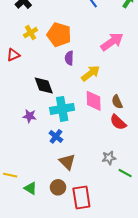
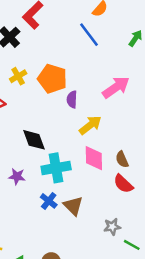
purple semicircle: (69, 58) -> (72, 99), moved
brown triangle: (67, 162) -> (73, 206), moved

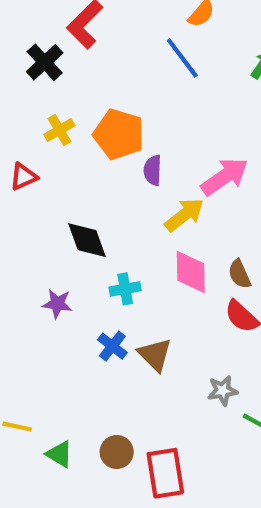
pink arrow: (116, 87) -> (225, 177), moved
cyan cross: (56, 168) -> (125, 289), size x0.6

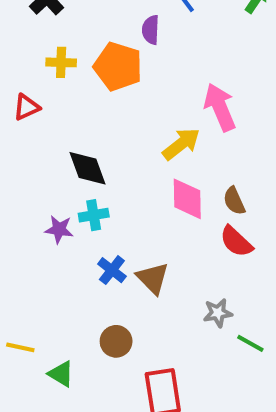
yellow cross: (59, 130) -> (61, 62), turned 32
purple semicircle: (153, 170) -> (151, 30), moved
pink arrow: (225, 177) -> (220, 107), turned -78
cyan cross: (125, 289) -> (94, 215), moved
brown circle: (117, 452) -> (116, 341), moved

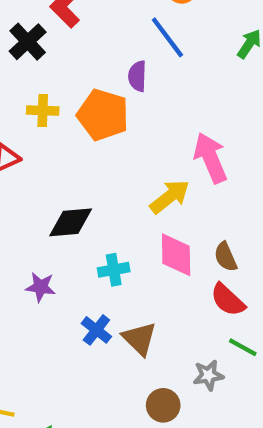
black diamond: (88, 168) -> (71, 222), turned -75
cyan cross: (94, 215) -> (114, 270), moved
brown circle: (116, 341) -> (163, 405), moved
green line: (250, 343) -> (243, 347), moved

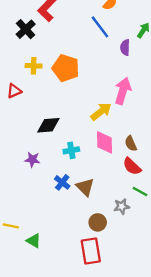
purple semicircle: (137, 76) -> (125, 47), moved
pink arrow: (211, 158) -> (123, 91), turned 40

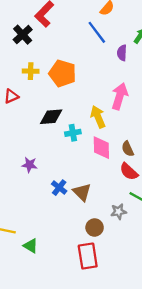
yellow arrow: (101, 112) -> (98, 117), turned -75
black diamond: (48, 125) -> (51, 117), moved
cyan cross: (71, 150) -> (73, 133), moved

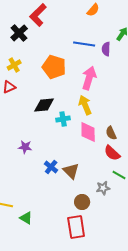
blue line: (97, 32) -> (84, 44), moved, turned -45
yellow cross: (31, 71) -> (14, 65), moved, turned -32
pink arrow: (120, 96) -> (89, 78), moved

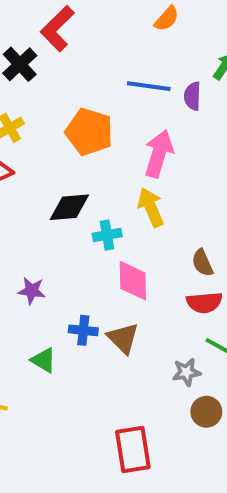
pink diamond: (88, 132) -> (133, 281), moved
red semicircle: (112, 153) -> (204, 303), turned -48
blue cross: (51, 167) -> (83, 330), turned -32
brown circle: (82, 202) -> (206, 412), moved
green triangle: (26, 218) -> (44, 360), moved

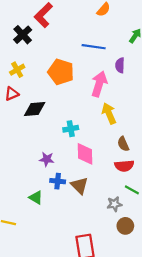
purple semicircle: (192, 96) -> (120, 65), moved
black diamond: (69, 207) -> (35, 109), moved
yellow arrow: (151, 207) -> (109, 113), moved
purple star: (32, 291) -> (47, 159), moved

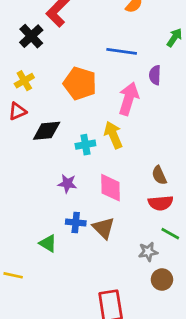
yellow arrow: (109, 113) -> (113, 135), moved
cyan cross: (71, 129) -> (85, 145), moved
purple star: (47, 159) -> (67, 184), moved

